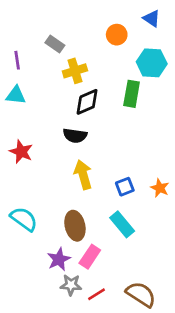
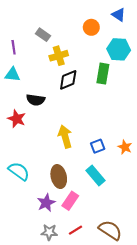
black semicircle: (75, 136) -> (36, 100), moved
gray star: (71, 285) -> (49, 232), moved

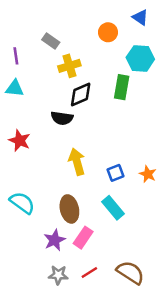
black semicircle: (36, 100) -> (62, 118), moved

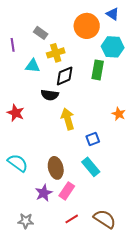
orange circle: (108, 32) -> (87, 26), size x1.6
cyan triangle: (15, 88) -> (33, 66), moved
yellow arrow: (77, 162) -> (68, 119), moved
orange star: (148, 174) -> (119, 114), moved
gray star: (58, 275) -> (26, 221), moved

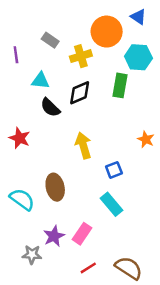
yellow cross: (56, 53) -> (81, 56), moved
black semicircle: (50, 95) -> (50, 107), moved, turned 36
brown ellipse: (56, 168) -> (55, 187), moved
gray star: (26, 221) -> (32, 254), moved

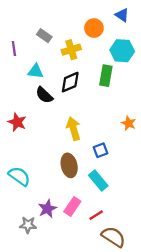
orange circle: (107, 32) -> (94, 28), size x0.7
brown ellipse: (55, 187) -> (69, 165), moved
red line: (88, 268) -> (96, 215), moved

